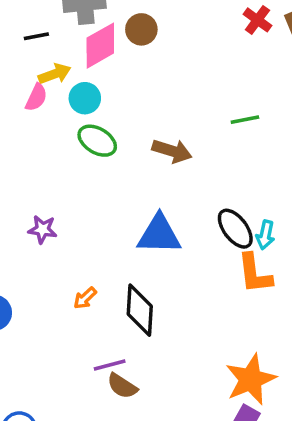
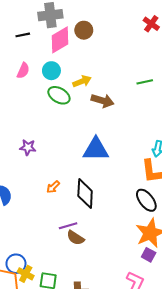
yellow arrow: (55, 74) -> (82, 81), moved
black ellipse: (235, 229) -> (146, 200), moved

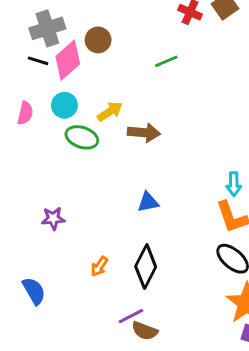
black line: (23, 35) -> (38, 61), moved, turned 40
green line: (145, 82) -> (166, 61), moved
blue triangle: (96, 149) -> (148, 202), size x0.6
black diamond: (85, 194) -> (146, 267), turned 36

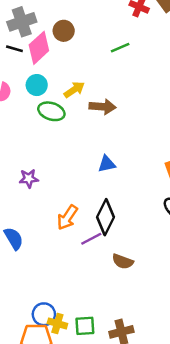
orange arrow: (99, 266) -> (67, 217), size x1.5
purple line: (131, 316) -> (91, 239), moved
brown semicircle: (145, 331) -> (123, 261), moved

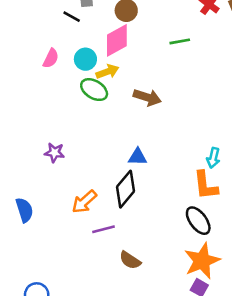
pink diamond: (39, 48) -> (117, 40), moved
yellow arrow: (74, 90) -> (107, 72), moved
black diamond: (105, 217) -> (125, 189), moved

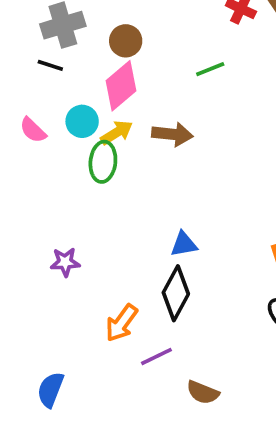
pink semicircle: (51, 58) -> (33, 130), turned 120
green ellipse: (94, 90) -> (103, 162), turned 76
brown arrow: (147, 97) -> (172, 134), moved
blue semicircle: (24, 210) -> (50, 390), moved, turned -130

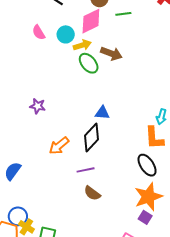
green line: (210, 69) -> (123, 14), moved
green ellipse: (103, 162) -> (89, 63), moved, turned -60
purple line: (156, 356) -> (86, 170), moved

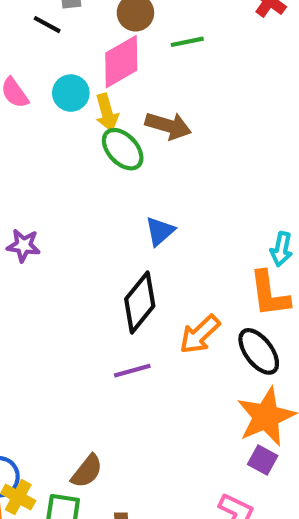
yellow arrow: (82, 45) -> (107, 113), turned 96
blue triangle: (102, 113) -> (160, 231), moved, turned -42
orange arrow: (59, 146) -> (200, 334), moved
brown semicircle: (92, 193) -> (87, 471), moved, turned -84

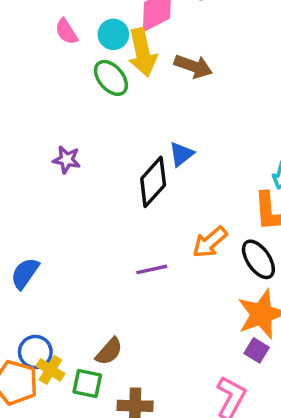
yellow arrow: (107, 113) -> (142, 52), size x1.5
green ellipse: (123, 149) -> (111, 78), moved
black diamond: (140, 303) -> (153, 182), moved

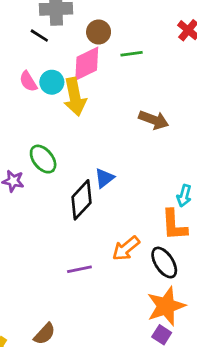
pink semicircle: (66, 32) -> (28, 81), moved
brown arrow: (193, 66) -> (154, 120), moved
green ellipse: (111, 78) -> (43, 159), moved

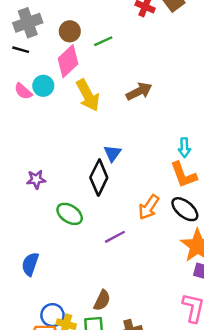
yellow arrow: (75, 97) -> (88, 95), moved
brown arrow: (154, 120) -> (139, 91), turned -30
green ellipse: (43, 159) -> (70, 214), moved

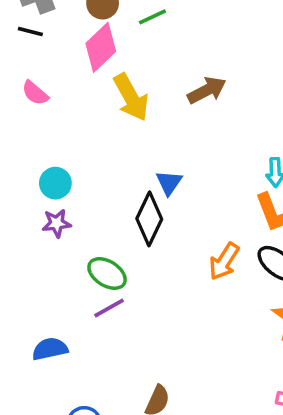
cyan circle: (43, 86) -> (55, 183), moved
purple line: (115, 237) -> (109, 308), moved
blue semicircle: (30, 264) -> (50, 349), turned 60

